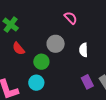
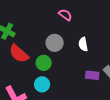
red semicircle: (18, 49) -> (19, 54), size x1.5
purple rectangle: (87, 82) -> (92, 75), turned -48

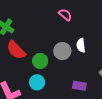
gray circle: (55, 43) -> (62, 51), moved
purple rectangle: (92, 75) -> (79, 86), moved

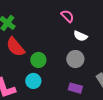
white semicircle: (81, 45) -> (80, 36), moved, turned -64
gray circle: (62, 51) -> (75, 59), moved

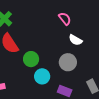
cyan circle: (33, 81) -> (42, 76), moved

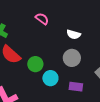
pink semicircle: (65, 19) -> (42, 19), moved

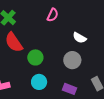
pink semicircle: (42, 19) -> (53, 15), turned 64
cyan circle: (50, 78) -> (39, 82), moved

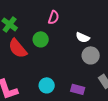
green circle: (35, 57) -> (41, 39), moved
gray circle: (72, 60) -> (91, 55), moved

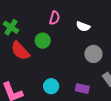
white semicircle: (83, 37) -> (83, 26), moved

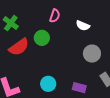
red semicircle: (20, 51) -> (19, 47), turned -85

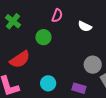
red semicircle: (19, 47) -> (20, 59), moved
gray circle: (92, 54) -> (93, 65), moved

